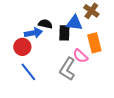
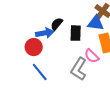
blue triangle: (74, 23) -> (96, 23), moved
black semicircle: (45, 24) -> (57, 24), turned -64

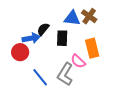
blue triangle: (96, 23) -> (72, 18), moved
blue line: (40, 72) -> (40, 77), moved

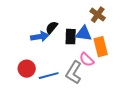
blue triangle: (72, 18) -> (84, 34), moved
red circle: (20, 52) -> (27, 69), moved
blue line: (40, 77) -> (49, 76), turned -66

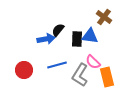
orange rectangle: (101, 47) -> (107, 77), moved
red circle: (27, 69) -> (24, 70), moved
blue line: (49, 76) -> (57, 65), moved

